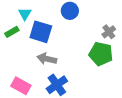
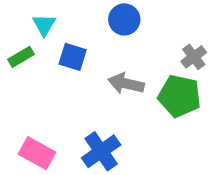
blue square: (41, 32) -> (73, 57), size x0.7
gray arrow: (47, 59) -> (126, 84), moved

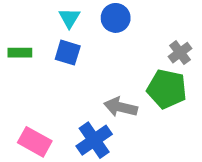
cyan triangle: (44, 25) -> (69, 18), moved
green rectangle: (21, 57) -> (20, 53), turned 30
gray arrow: (126, 84) -> (121, 107), moved

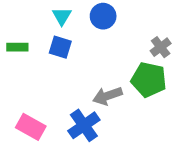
gray arrow: (121, 107) -> (107, 96), turned -32

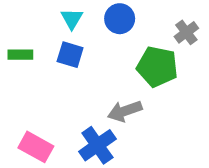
gray cross: (161, 47) -> (186, 32), moved
green pentagon: (149, 80) -> (157, 67), moved

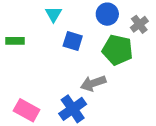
blue circle: (120, 19) -> (107, 14), moved
blue square: (70, 55) -> (73, 41), moved

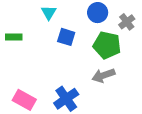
gray arrow: (93, 83) -> (103, 75), moved

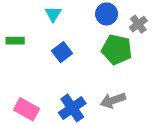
blue square: (66, 37) -> (62, 52), moved, turned 36
gray arrow: (103, 75) -> (113, 100), moved

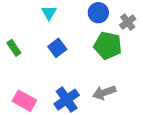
green rectangle: (15, 41) -> (14, 48), moved, turned 56

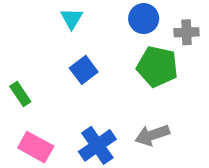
gray cross: (128, 22) -> (187, 32), turned 35
green rectangle: (14, 48) -> (20, 94), moved

